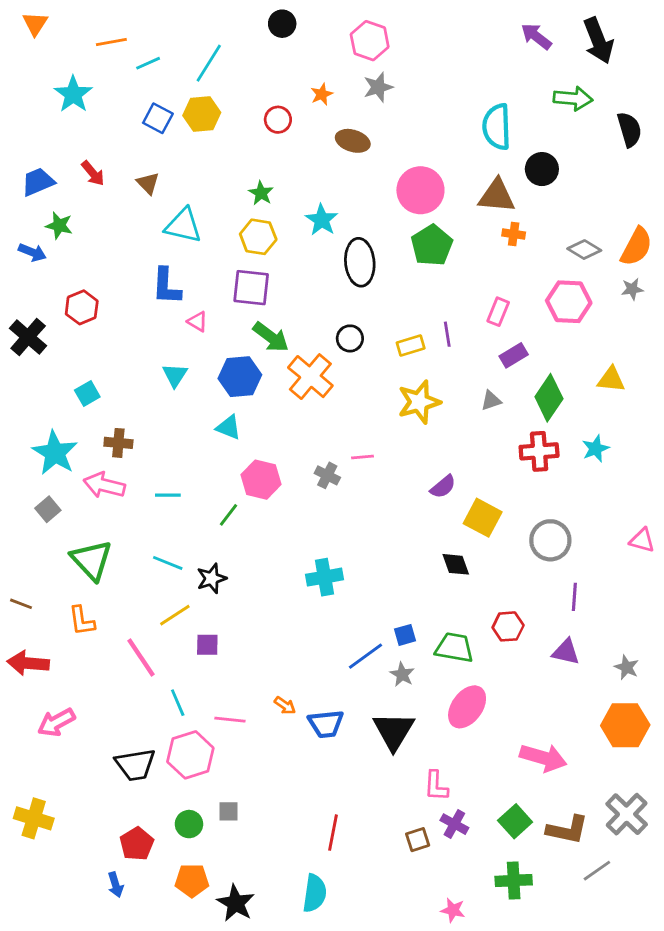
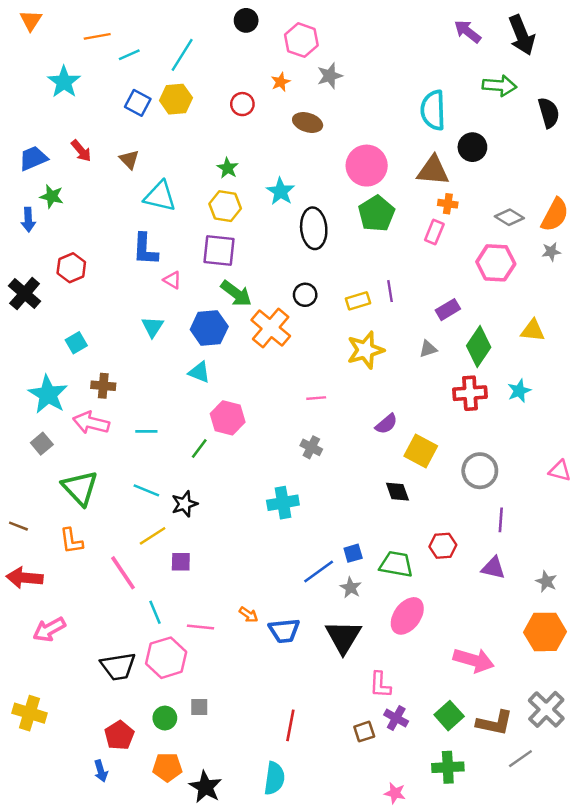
pink hexagon: (370, 41) -> (301, 40), moved
blue arrow: (32, 252) -> (28, 220), turned 65
pink rectangle: (498, 312) -> (434, 232), moved
gray cross: (327, 475) -> (311, 447), moved

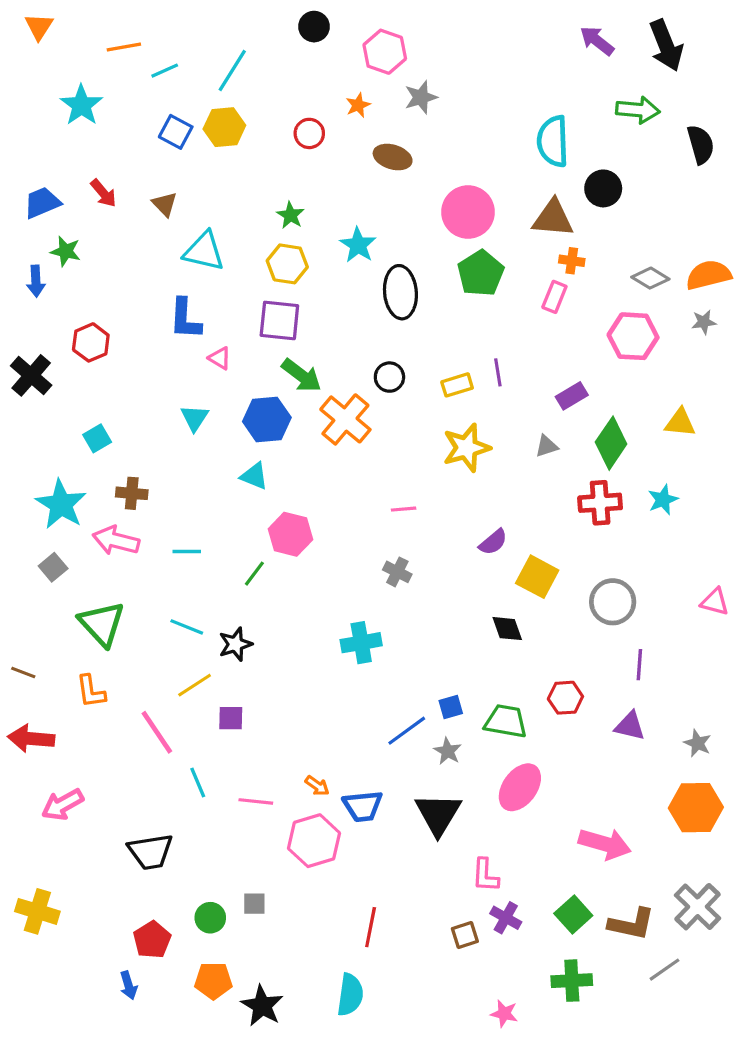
orange semicircle: (555, 215) -> (708, 275), turned -132
pink hexagon: (166, 658) -> (314, 841), moved

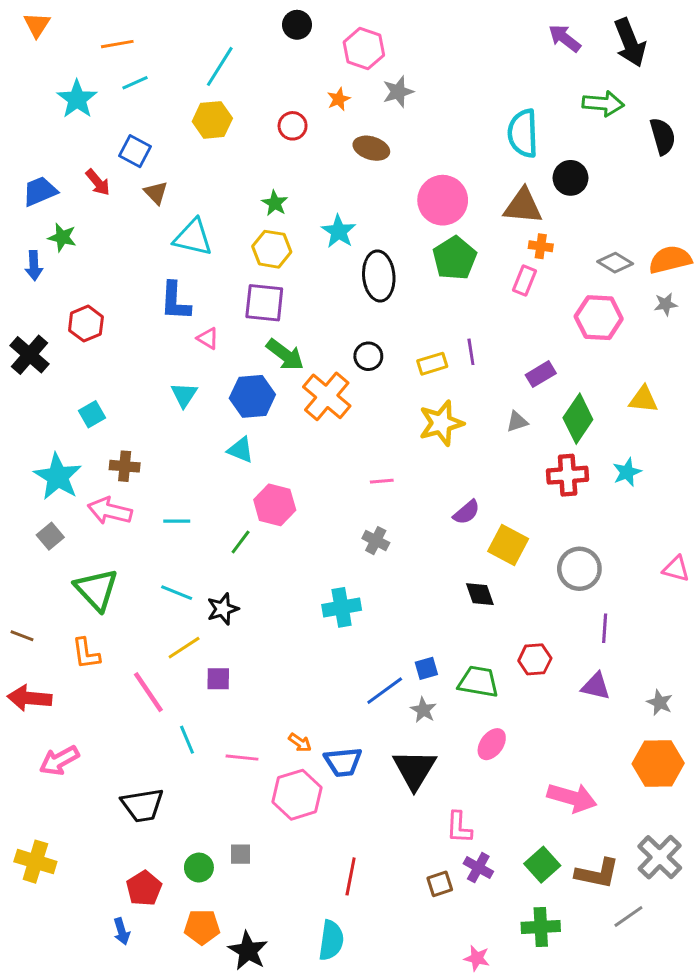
cyan line: (165, 71) -> (135, 83), moved
blue square: (176, 132) -> (135, 151), moved
pink ellipse: (520, 787) -> (492, 744), size x0.7

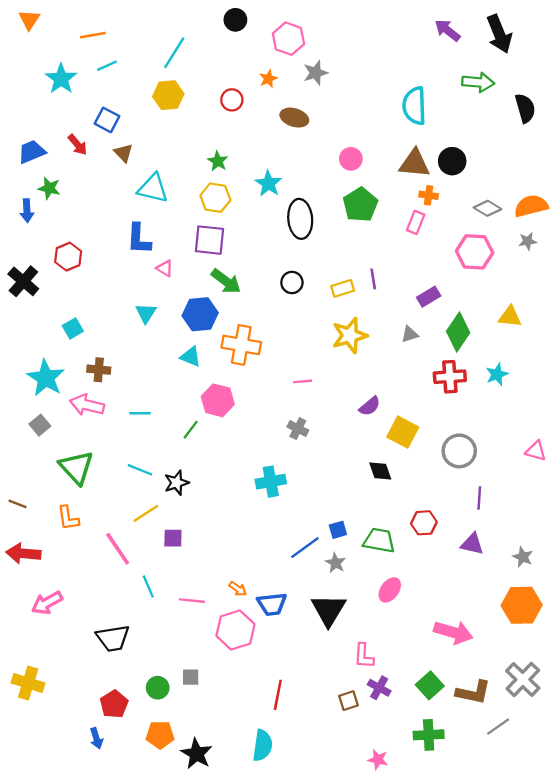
black circle: (570, 178) -> (452, 161), moved
pink circle: (443, 200) -> (351, 159), size x0.6
orange cross: (327, 396) -> (241, 345), moved, turned -30

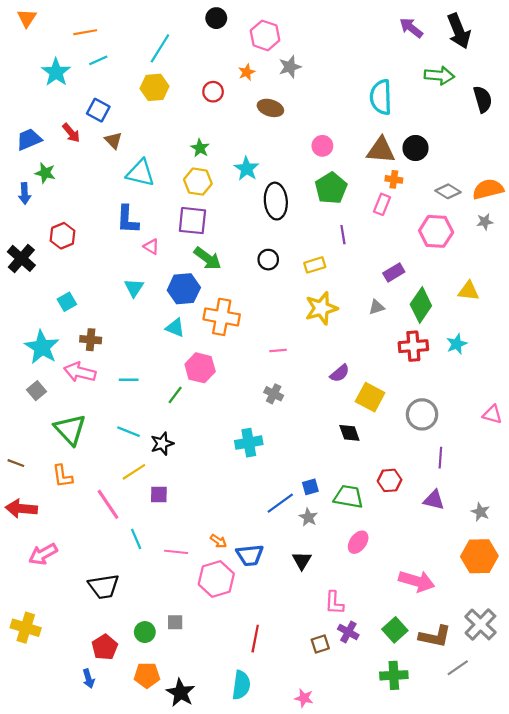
purple line: (373, 279) -> (343, 235), moved
black triangle: (328, 610) -> (302, 561), size x0.6
pink star: (378, 760) -> (304, 698), moved

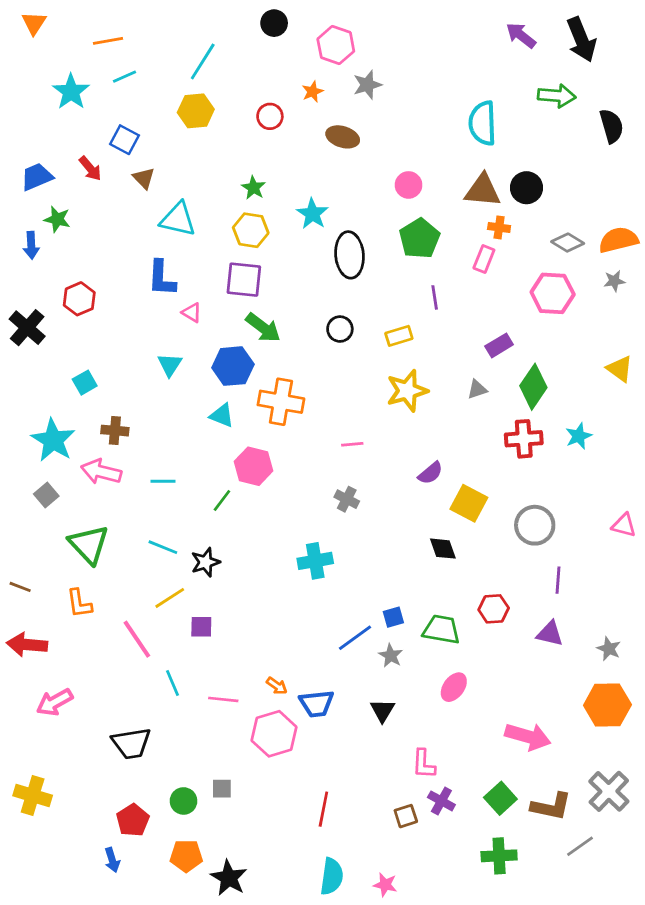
yellow triangle: (469, 291) -> (620, 369), moved, turned 30
cyan semicircle: (241, 685) -> (332, 876), moved

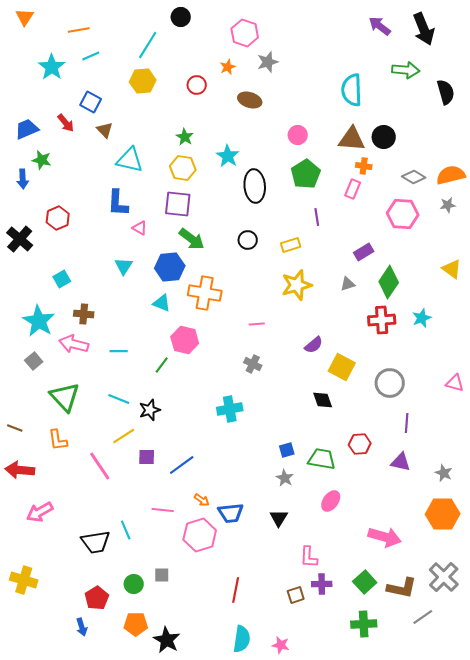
black circle: (274, 23) -> (181, 17), moved
blue line: (355, 638) -> (182, 465), moved
cyan line: (173, 683) -> (126, 530), moved
purple cross: (441, 801) -> (322, 584), turned -30

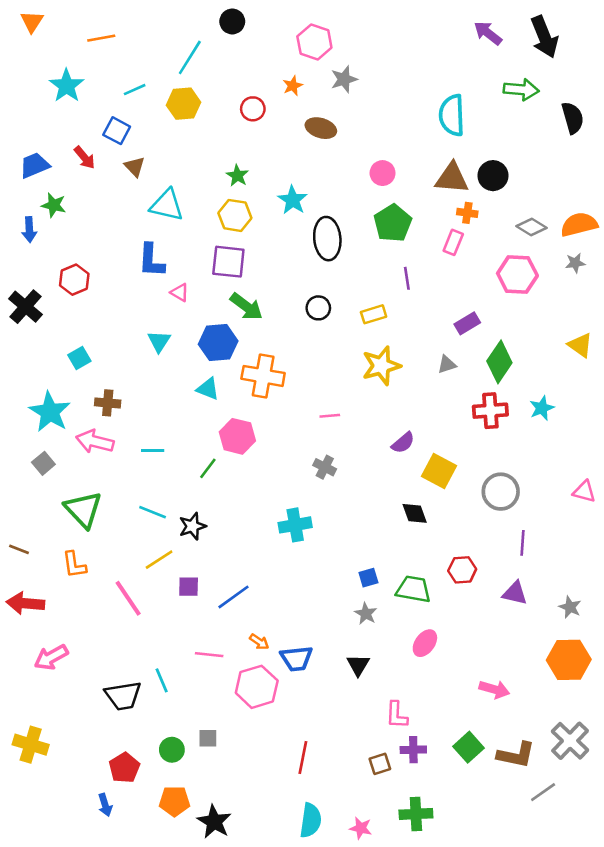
cyan line: (91, 56) -> (135, 90), moved
pink arrow: (385, 537) -> (494, 689), size x0.7
green cross: (364, 624) -> (416, 814), moved

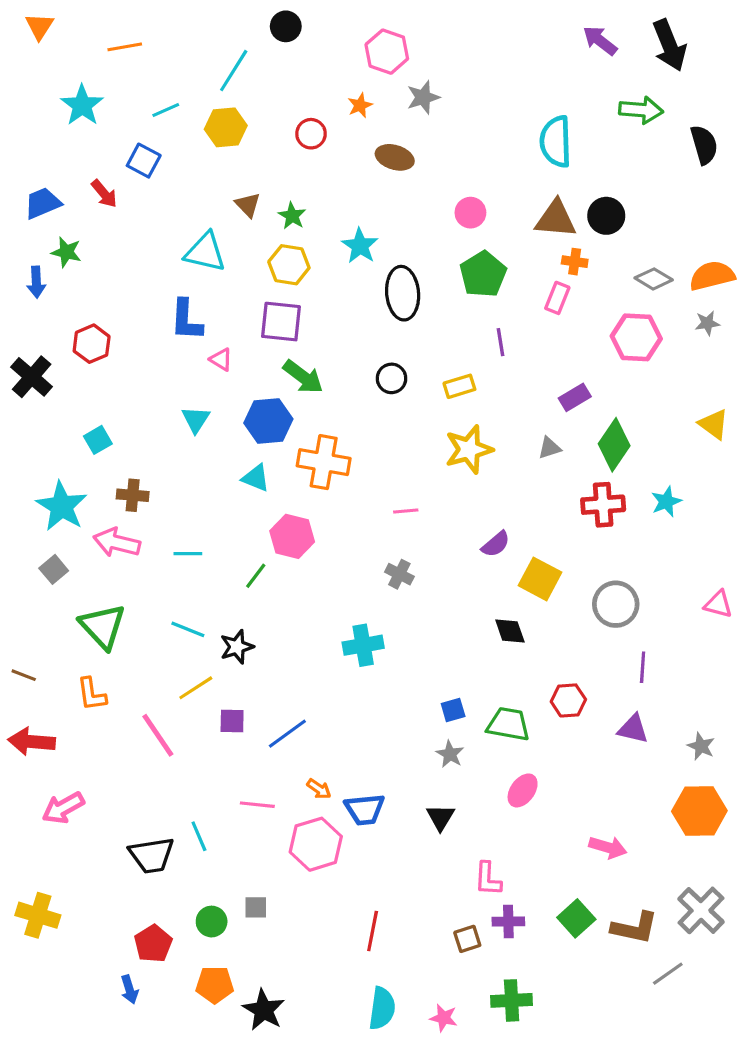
brown triangle: (135, 167) -> (248, 205), moved

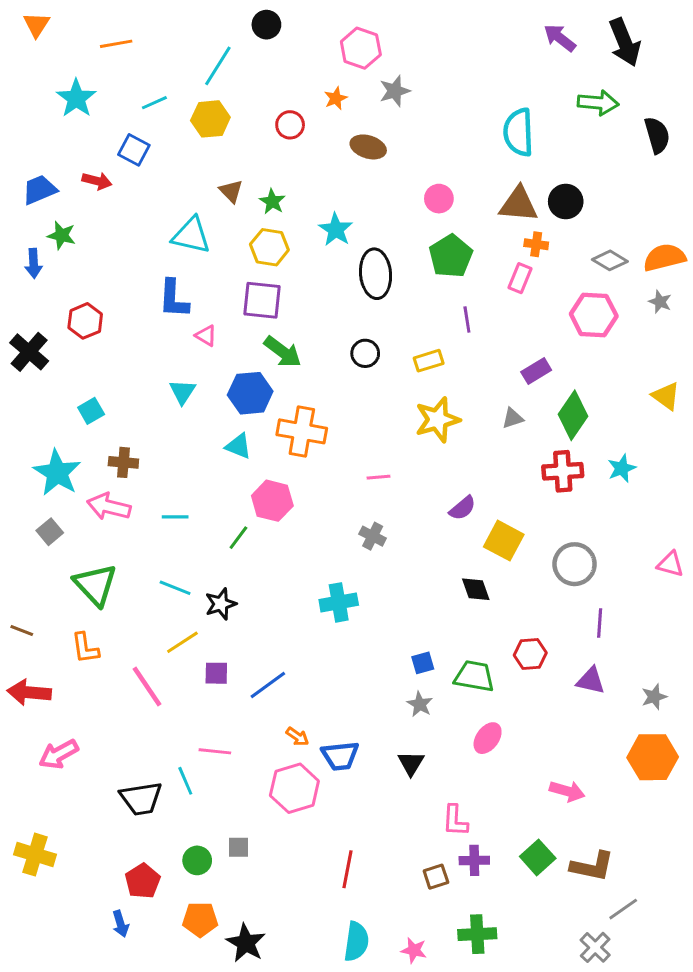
red arrow: (104, 194) -> (97, 181), turned -36
gray star: (707, 323) -> (660, 302), turned 30
gray star: (701, 746) -> (654, 697), turned 30
pink line: (257, 805) -> (215, 751), moved
gray cross: (701, 910) -> (595, 947), moved, size x0.7

